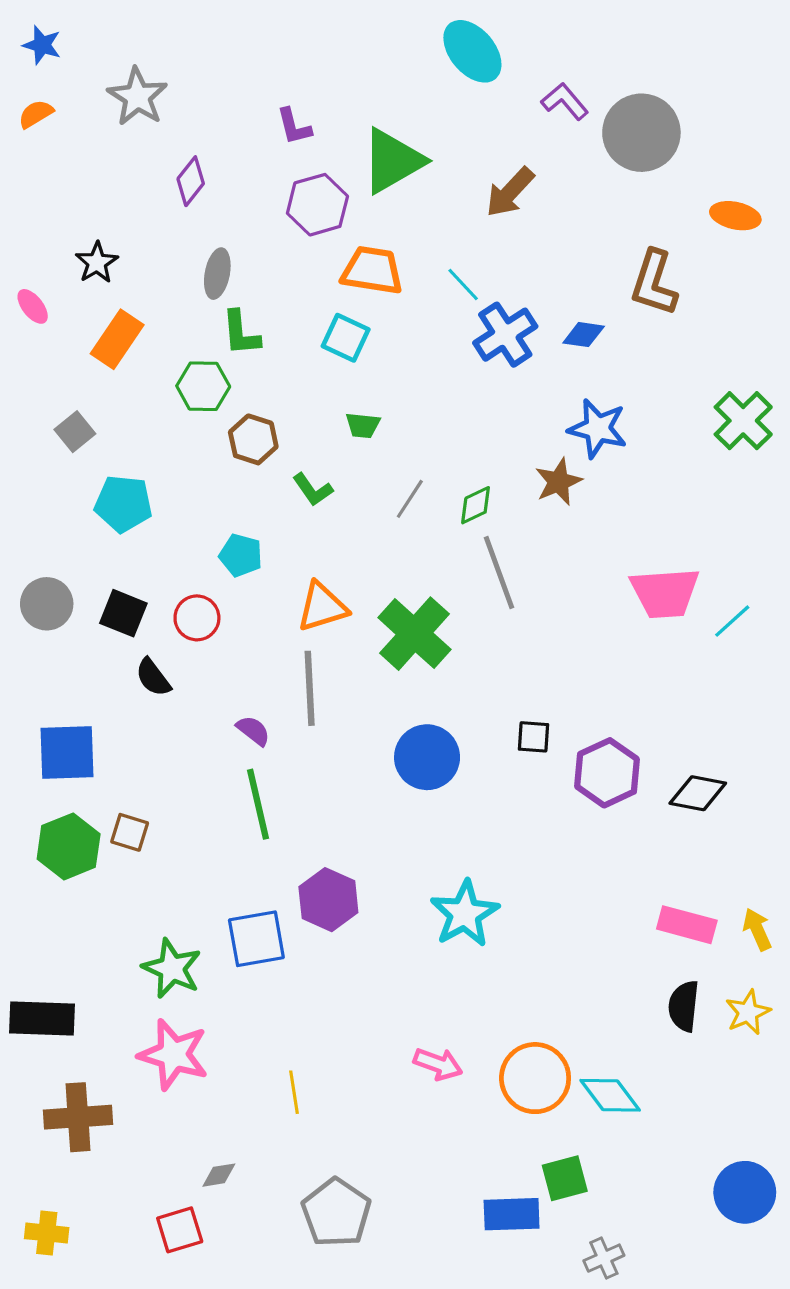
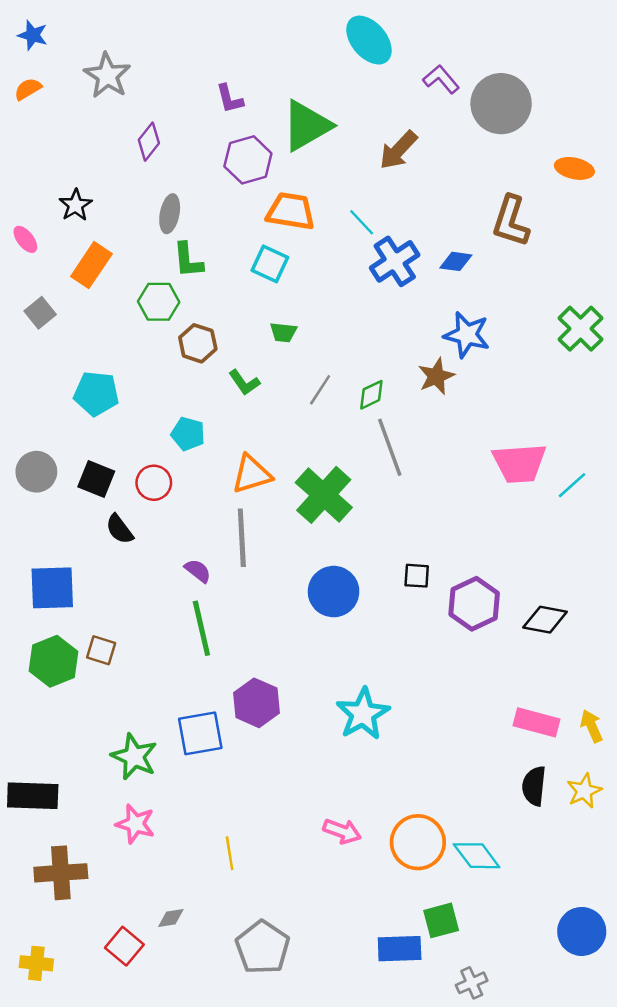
gray square: (75, 432) -> (40, 313), moved
pink star: (173, 1055) -> (135, 824), size x0.7
red square: (180, 1230) -> (124, 946), moved, turned -33

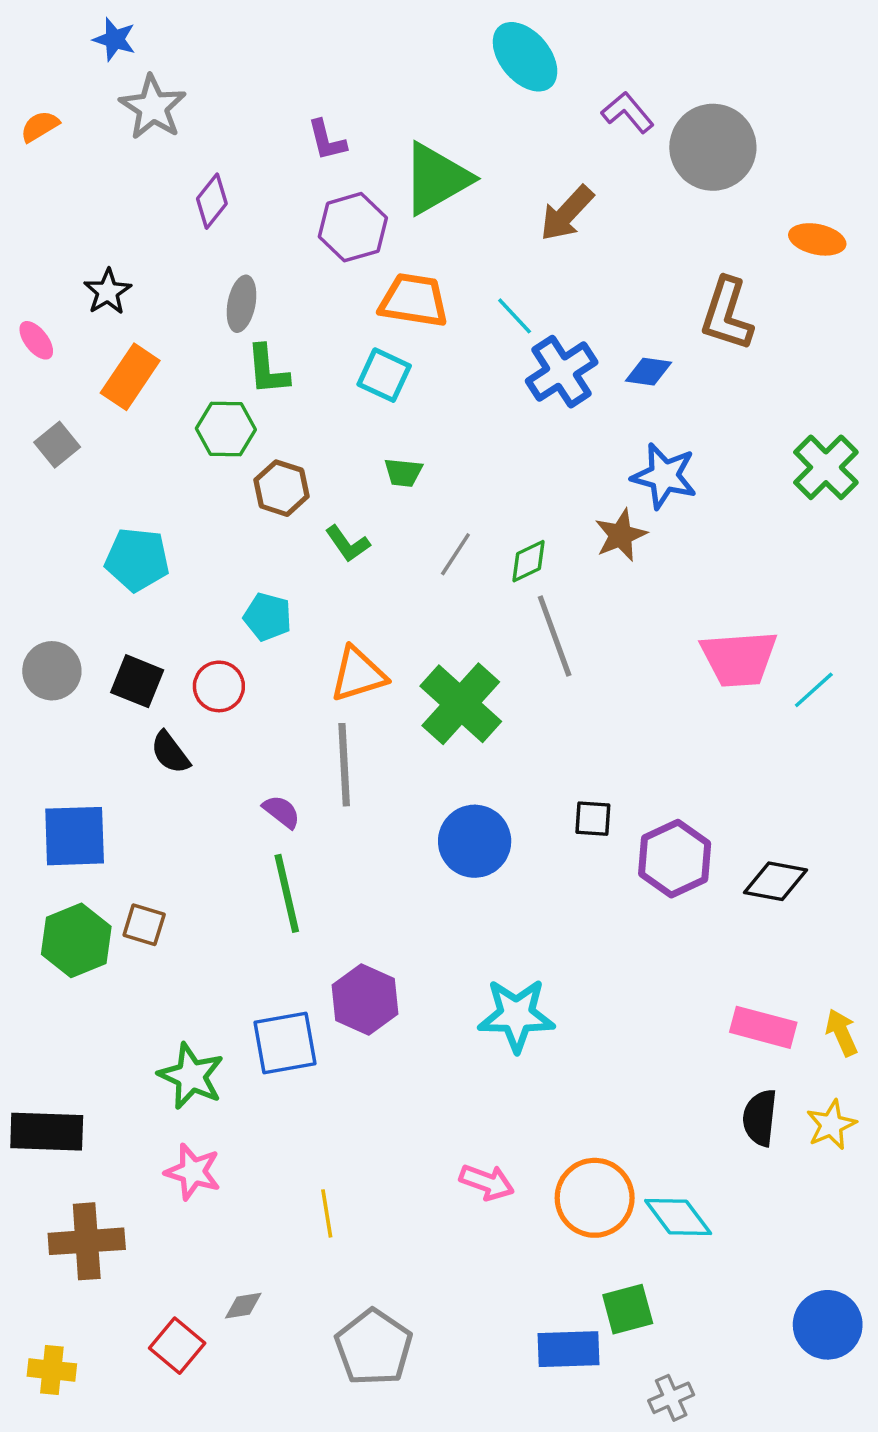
blue star: (33, 35) -> (115, 39), moved
cyan star: (363, 714) -> (516, 1015), turned 30

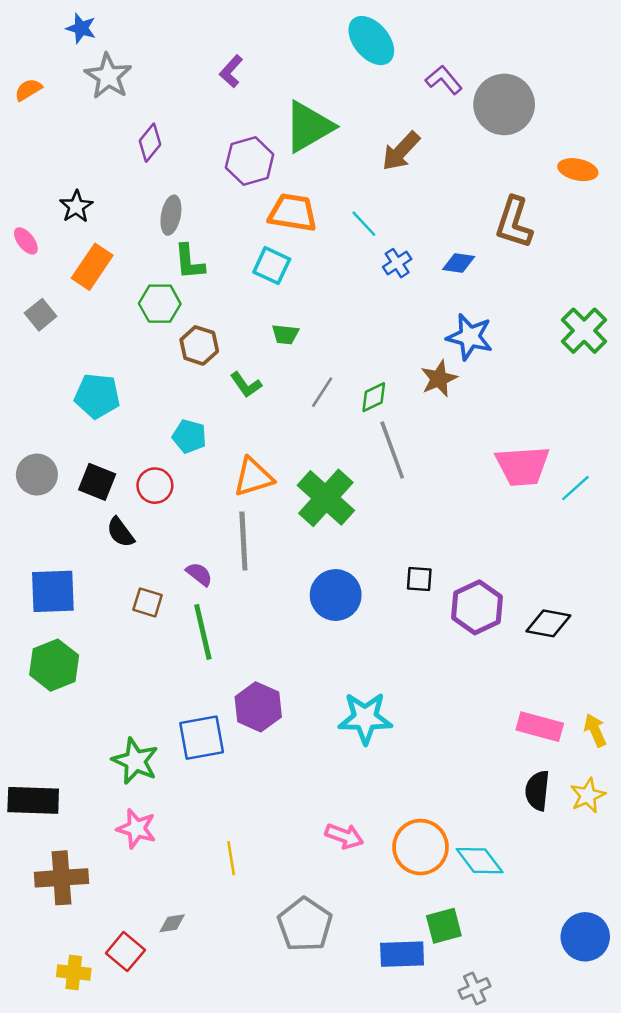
purple L-shape: (327, 140) -> (231, 71), moved, turned 56
blue cross: (562, 372) -> (397, 263), size x0.6
brown square: (144, 925) -> (148, 602), moved
gray pentagon: (374, 1347) -> (305, 925), moved
yellow cross: (52, 1370) -> (74, 972), moved

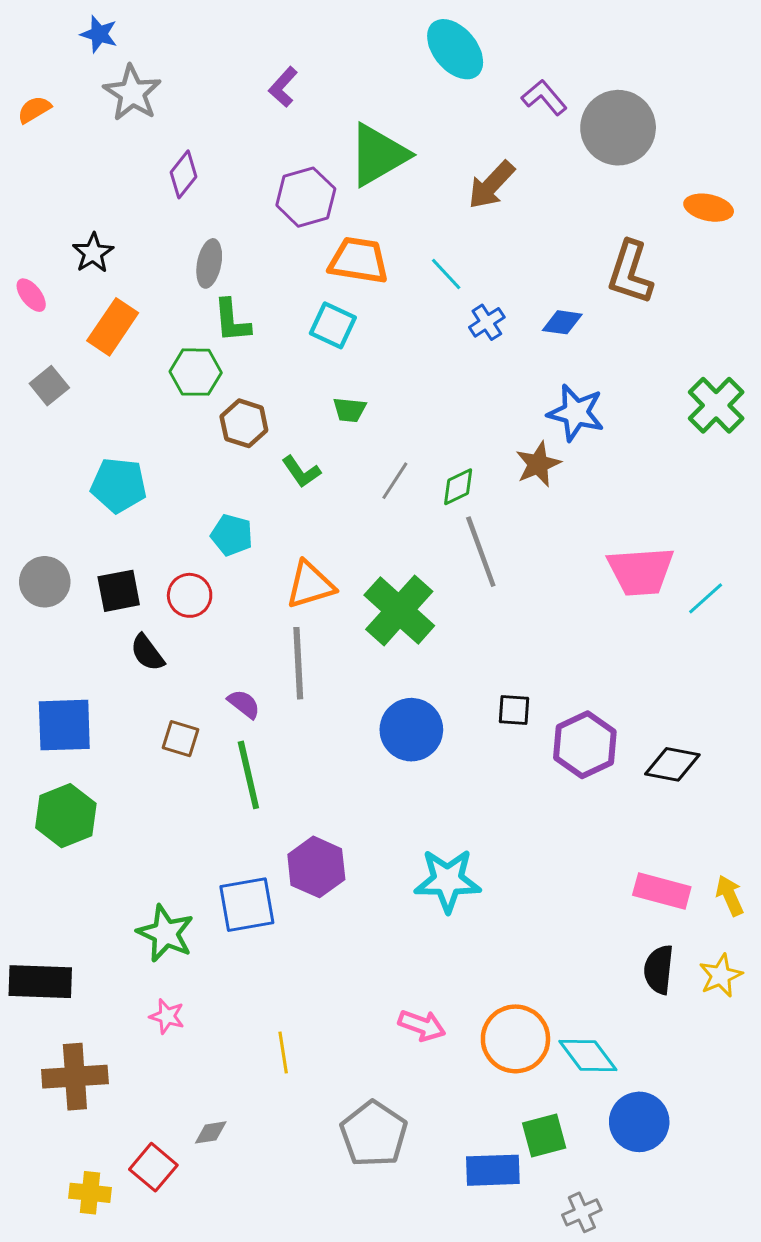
black square: (97, 482) -> (119, 591), turned -33
pink star: (136, 829) -> (167, 1016), size x0.7
blue circle: (585, 937) -> (639, 1122), moved

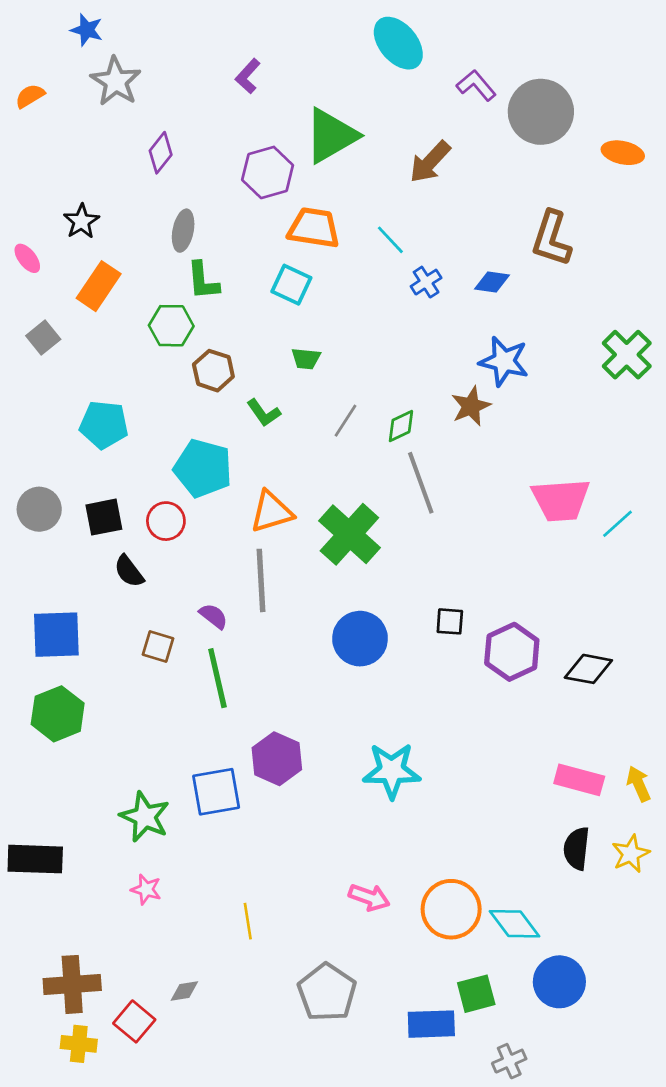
orange ellipse: (709, 208) -> (623, 153), moved
cyan pentagon: (232, 535) -> (203, 468), size x1.6
brown cross: (75, 1077) -> (72, 984), moved

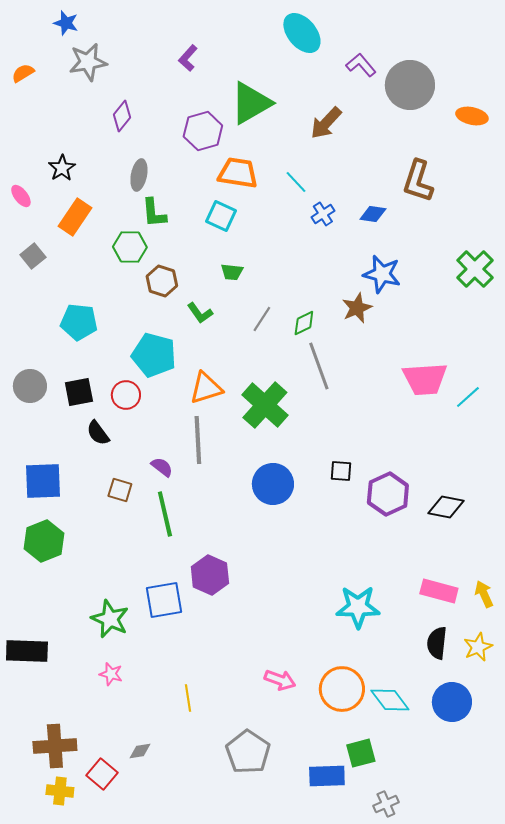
gray star: (116, 81) -> (88, 62), turned 30
cyan star: (392, 771) -> (358, 607), moved
blue circle: (559, 982) -> (452, 702), moved

